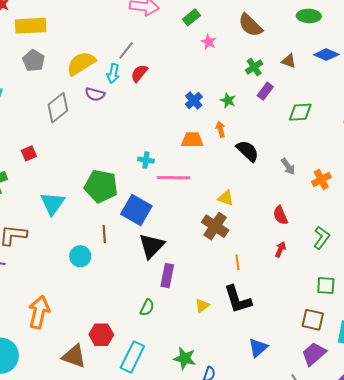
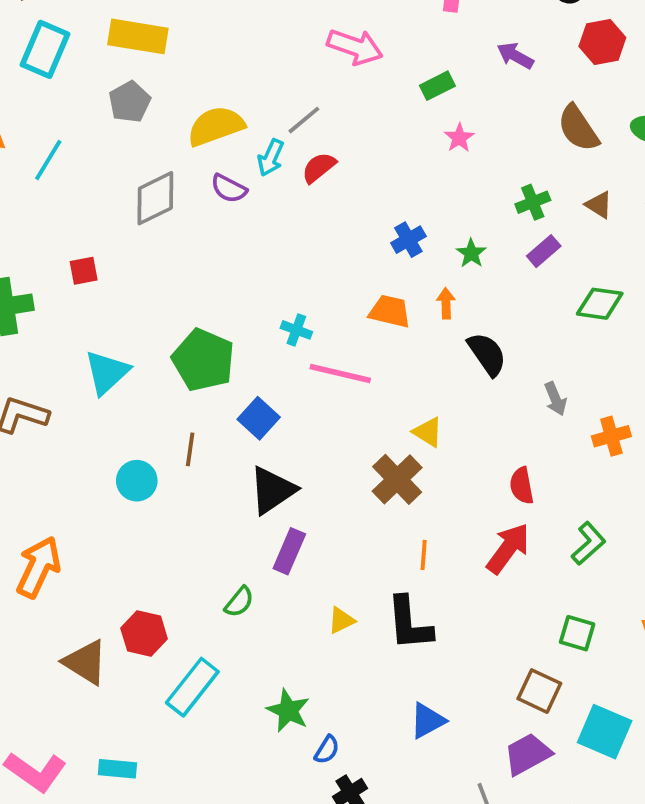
brown semicircle: (250, 25) -> (578, 128), moved
blue square: (136, 210) -> (259, 418), size x0.7
red arrow: (280, 249) -> (508, 548), size x1.8

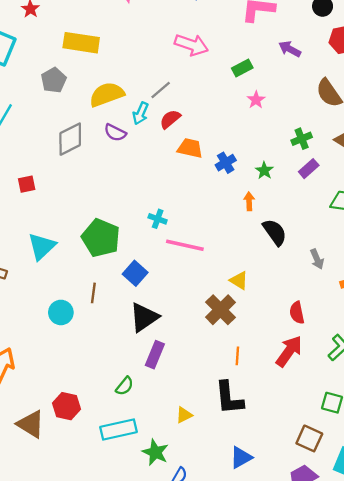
yellow rectangle: (138, 36) -> (81, 43), moved
orange trapezoid: (390, 311) -> (190, 148), moved
yellow triangle: (341, 620) -> (184, 415), moved
cyan rectangle: (192, 687) -> (118, 430), moved, turned 40

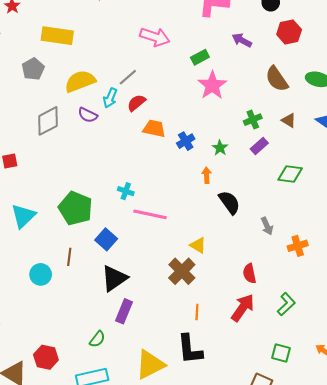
pink star: (256, 100) -> (212, 85), size x1.8
yellow triangle: (184, 415) -> (150, 364), size x2.0

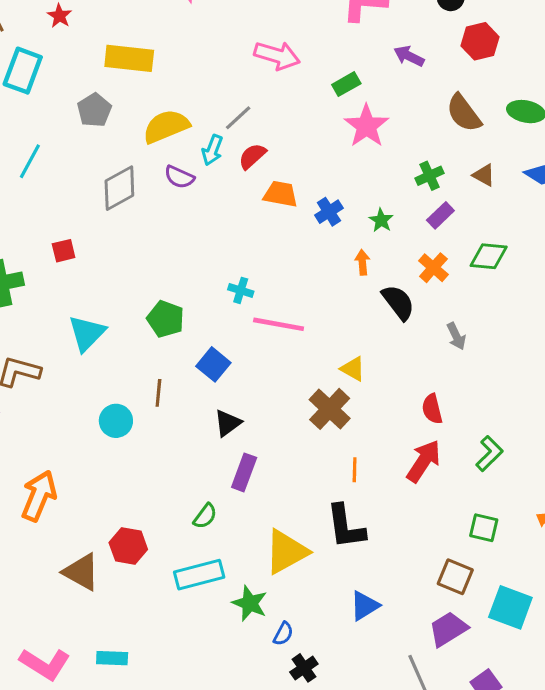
green pentagon: (76, 208) -> (166, 319), size x0.7
orange cross: (298, 246) -> (433, 268), moved, turned -30
black triangle: (114, 278) -> (228, 423), size x0.7

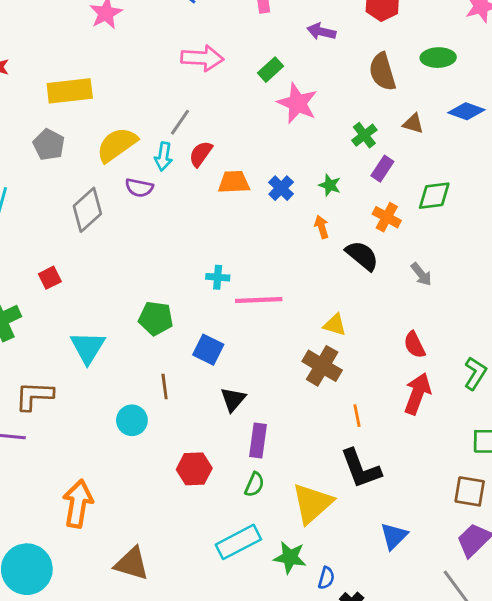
brown semicircle: (464, 113) -> (382, 72), turned 33
green semicircle: (205, 516) -> (254, 484), moved
red hexagon: (128, 546) -> (194, 469), moved

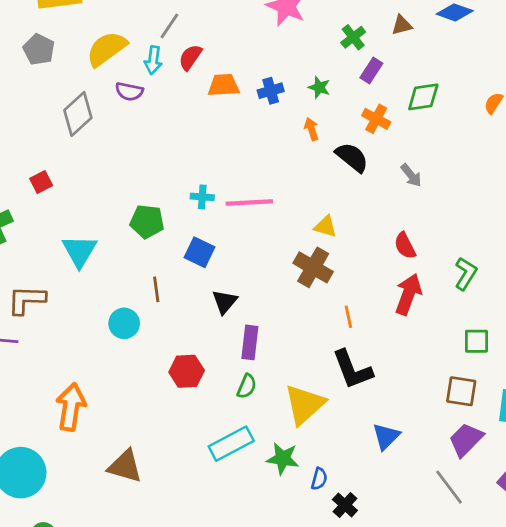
brown triangle: (413, 124) -> (402, 25), turned -30
blue cross: (281, 188) -> (271, 91), turned 30
cyan cross: (218, 277) -> (202, 197), moved

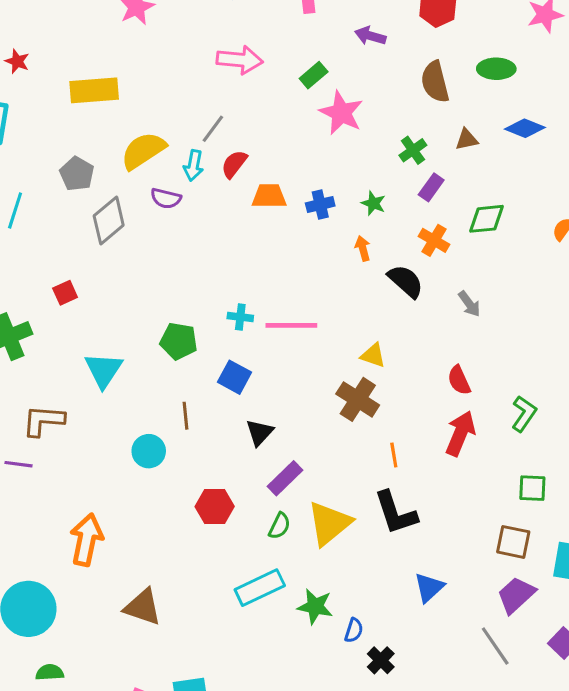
gray pentagon: (39, 49) -> (77, 174), moved
purple rectangle: (250, 342) -> (285, 478), turned 36
yellow triangle: (304, 405) -> (329, 523), moved

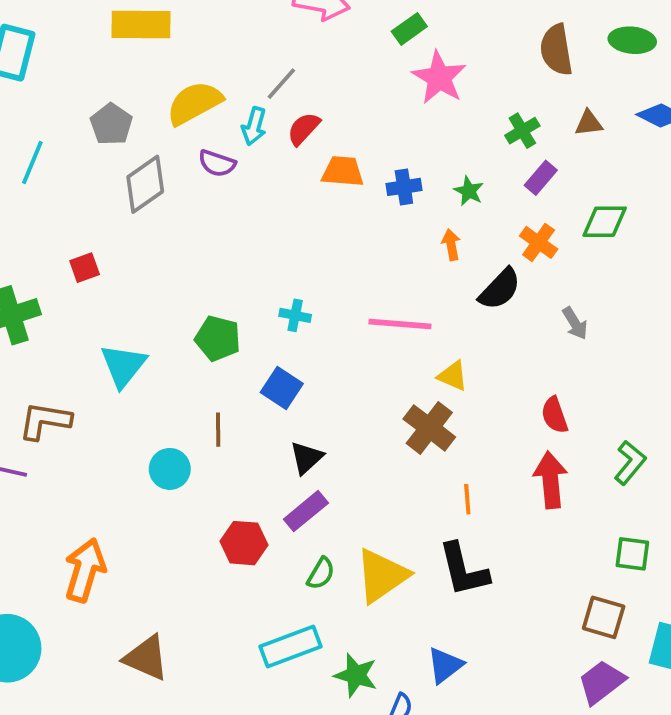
black semicircle: (406, 281) -> (500, 289), turned 87
pink line: (291, 325) -> (400, 324), moved
red arrow: (460, 433) -> (551, 480), turned -33
purple rectangle: (285, 478) -> (306, 511), moved
blue triangle: (429, 587) -> (445, 665), moved

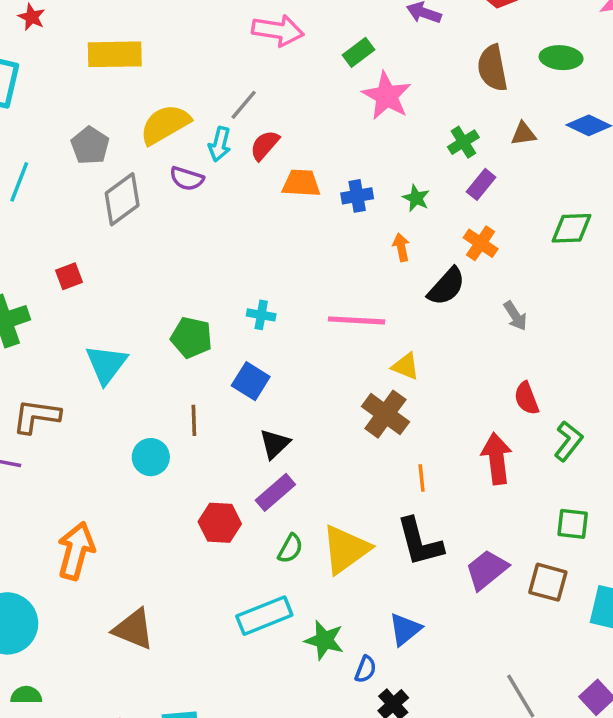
green diamond: (605, 222) -> (571, 228), moved
red semicircle: (555, 415) -> (526, 398), moved
purple trapezoid: (601, 682) -> (487, 570), moved

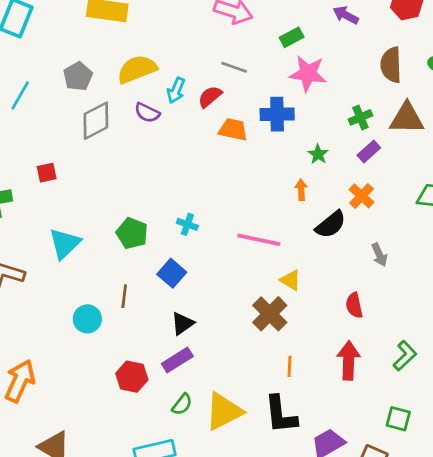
pink star: (387, 96) -> (308, 74), turned -30
gray line: (244, 105) -> (234, 67), moved, turned 60
brown triangle: (523, 134) -> (407, 118), size x1.8
blue cross: (357, 196) -> (277, 114), moved, size x1.4
red semicircle: (526, 398) -> (354, 305), moved

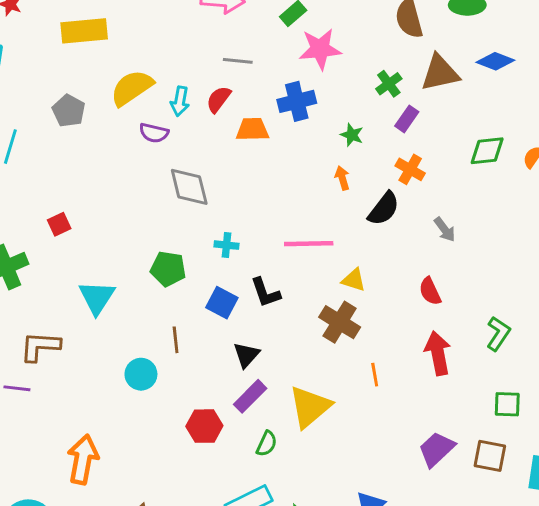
gray diamond: (96, 121) -> (189, 187), moved, turned -63
yellow triangle: (224, 411) -> (310, 407), moved
black L-shape: (281, 415) -> (265, 293), moved, size x0.7

